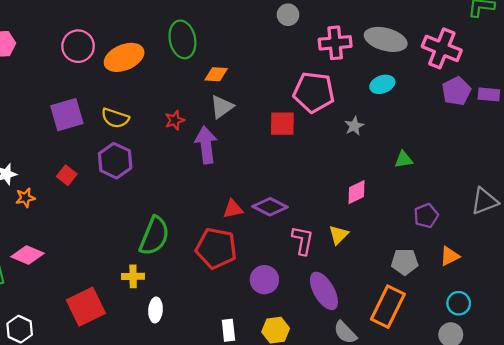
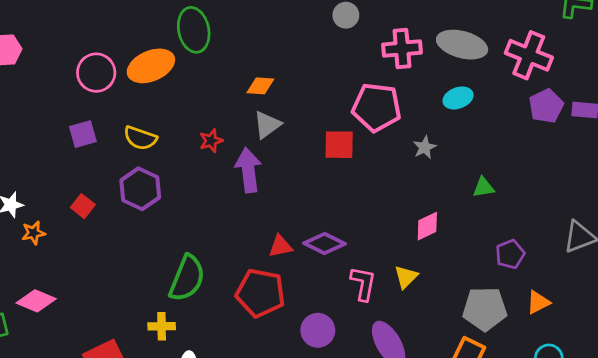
green ellipse: (182, 39) -> (194, 30), moved
pink circle: (78, 46) -> (96, 73), moved
purple square: (67, 115) -> (83, 134), size x0.7
gray pentagon: (405, 262) -> (485, 309), size x1.4

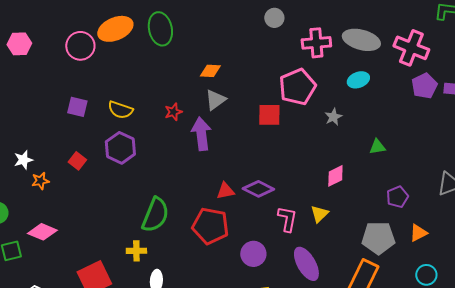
orange ellipse: (151, 66) -> (115, 29), moved
pink circle: (96, 73) -> (80, 46), moved
pink pentagon: (377, 107) -> (297, 87), turned -30
purple square: (83, 134) -> (77, 107), turned 30

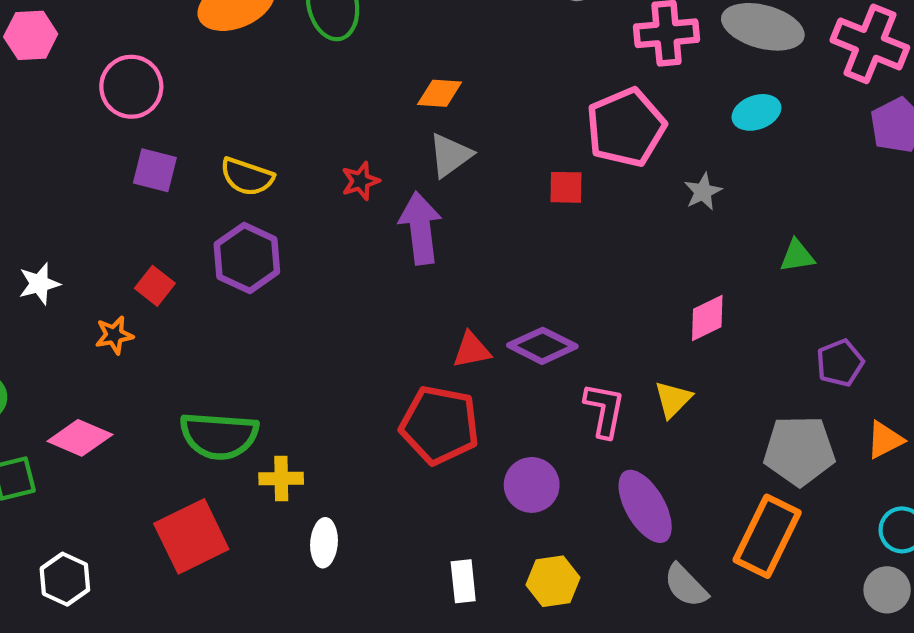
pink circle: (80, 46) -> (131, 87), moved
red square: (269, 115) -> (566, 187), size x0.7
orange star: (40, 181) -> (114, 335), moved
green semicircle: (155, 215) -> (219, 436), moved, turned 72

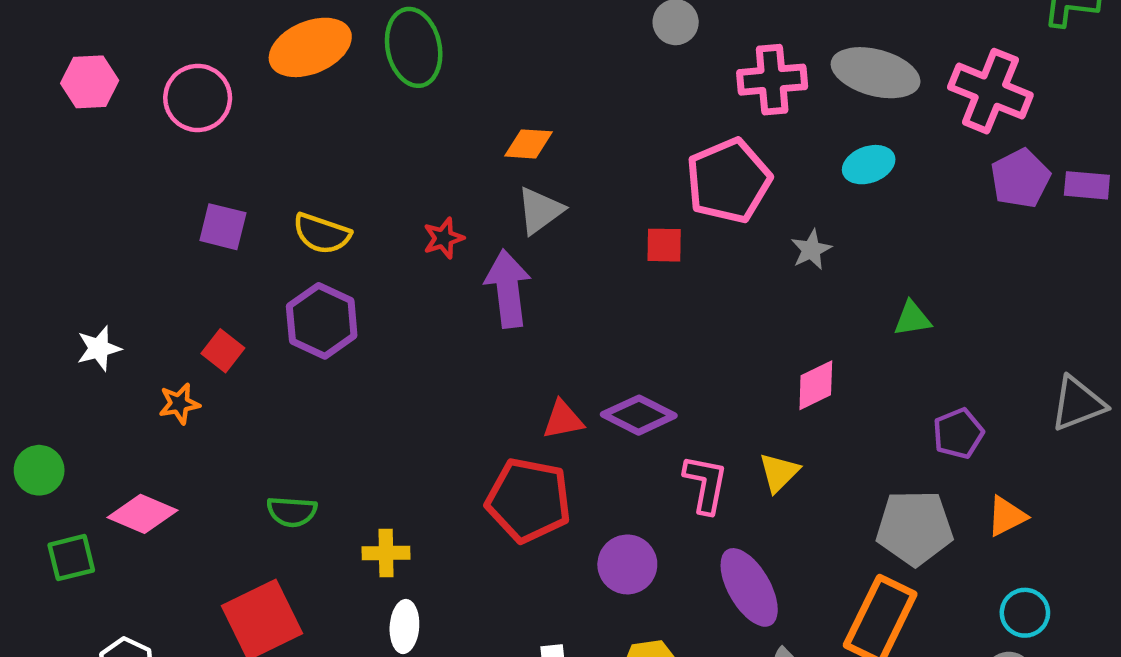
pink circle: (131, 87) -> (198, 98), moved
green semicircle: (219, 436) -> (292, 512), size x0.6
yellow cross: (281, 479) -> (386, 553), moved

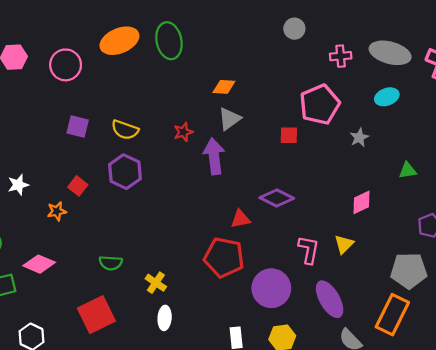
pink cross: (772, 80) -> (341, 56), size x0.7
purple diamond: (639, 415) -> (277, 198), moved
yellow cross: (386, 553) -> (156, 283), turned 35
purple circle: (627, 564) -> (271, 288), size x1.4

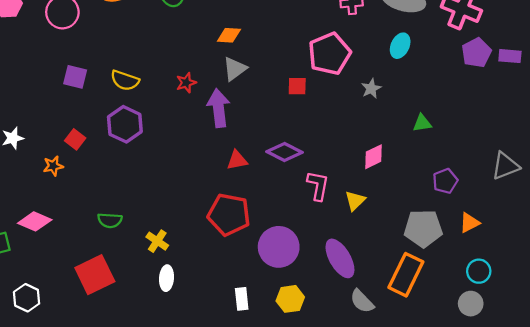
cyan ellipse: (387, 97) -> (400, 46), turned -45
red triangle: (240, 219) -> (237, 160), moved
pink L-shape: (309, 250) -> (318, 186), moved

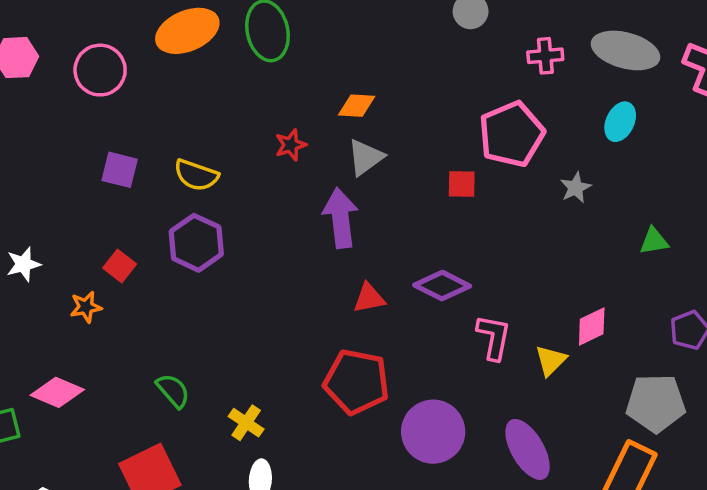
red star: (186, 83) -> (291, 145), moved
pink diamond: (374, 157) -> (592, 327), moved
green semicircle: (110, 220) -> (173, 391), turned -135

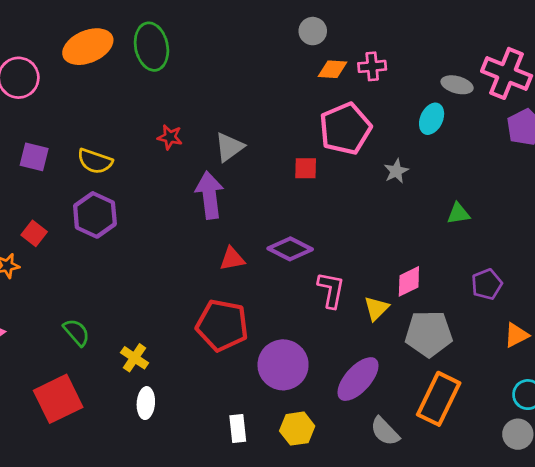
gray ellipse: (625, 50) -> (457, 85), moved, size x0.6
orange diamond: (357, 106) -> (333, 69), moved
red star: (291, 145) -> (170, 137), turned 30
gray pentagon: (656, 403) -> (429, 334), moved
purple ellipse: (528, 449) -> (358, 379), turned 72

